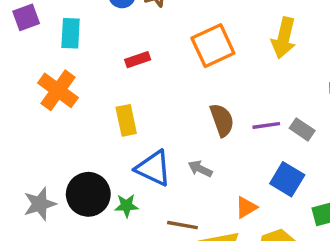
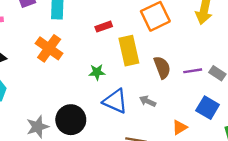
yellow rectangle: (126, 120) -> (129, 51), moved, size x1.4
green star: (126, 206) -> (97, 72), moved

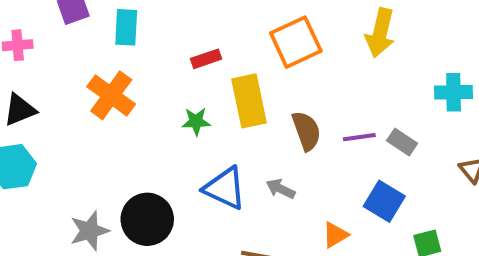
green star: (97, 72) -> (196, 121), moved

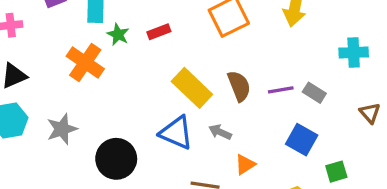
yellow rectangle: (249, 101) -> (192, 88), moved, turned -33
green star: (196, 121) -> (118, 34), moved, turned 30
gray star: (89, 231) -> (62, 129), moved
orange triangle: (335, 235) -> (245, 164), moved

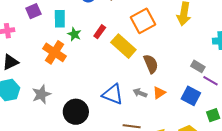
red rectangle: (159, 32) -> (100, 32), turned -32
yellow rectangle: (192, 88) -> (123, 46), moved
purple line: (281, 90) -> (210, 81), moved, turned 42
orange triangle: (245, 164) -> (159, 93), moved

